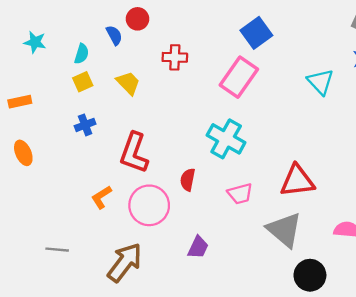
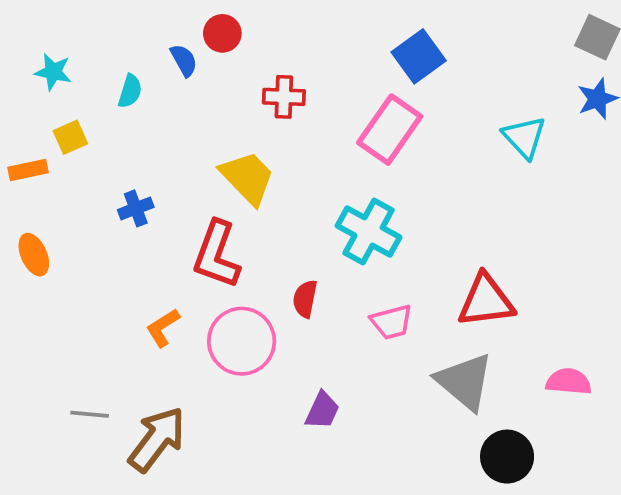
yellow square: (83, 82) -> (70, 137), moved
yellow trapezoid: (128, 83) -> (247, 178), moved, size x1.4
brown arrow: (125, 262) -> (157, 439), moved

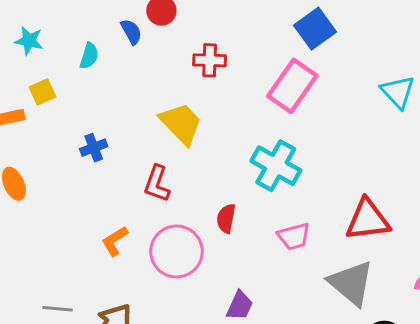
red L-shape: (217, 255) -> (157, 184), size x0.7

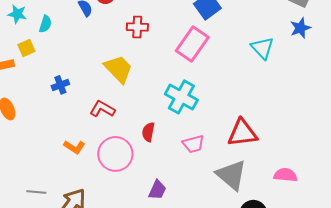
cyan semicircle: (89, 56) -> (45, 24), moved
red L-shape: (157, 184) -> (102, 109), turned 100
orange L-shape: (115, 241) -> (74, 147), turned -115

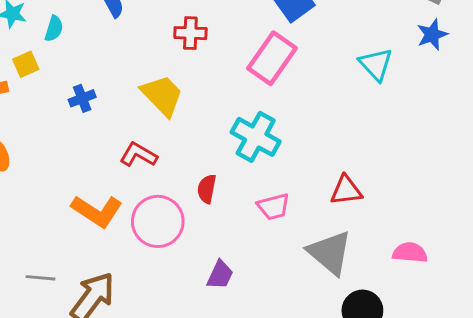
blue cross: (60, 85) -> (82, 98), moved
red triangle: (242, 133) -> (346, 190), size x0.7
orange L-shape: (74, 147) -> (97, 211), size x1.6

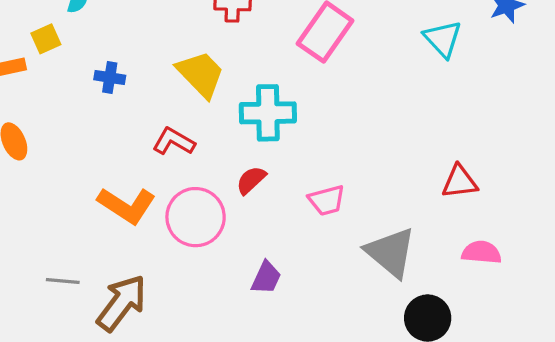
blue cross: (82, 98) -> (110, 78), turned 30
cyan cross: (256, 137) -> (268, 113), moved, turned -30
red semicircle: (207, 189) -> (251, 180), turned 36
red triangle: (346, 190) -> (460, 182), moved

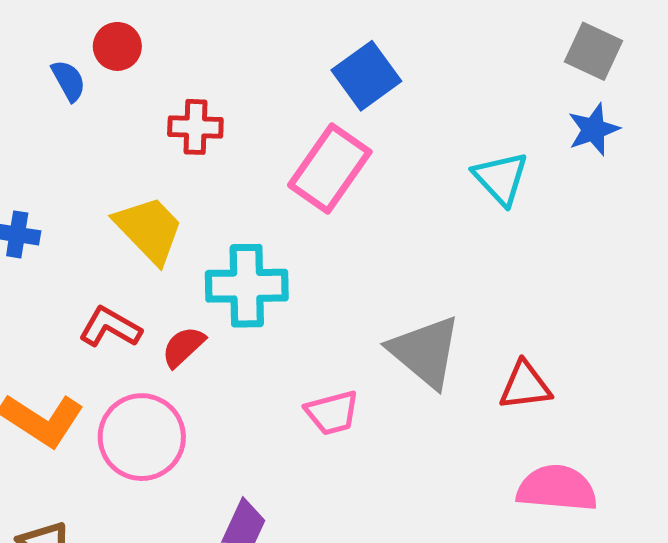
red semicircle: (251, 180) -> (183, 347), moved
gray triangle: (391, 252) -> (425, 352), moved
pink semicircle: (481, 252) -> (557, 488), size x1.4

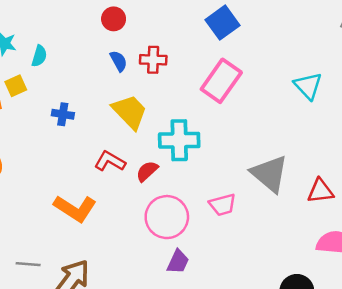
blue square: (366, 76) -> (223, 23), moved
blue semicircle: (69, 81) -> (119, 61), moved
pink circle: (142, 437) -> (167, 217), moved

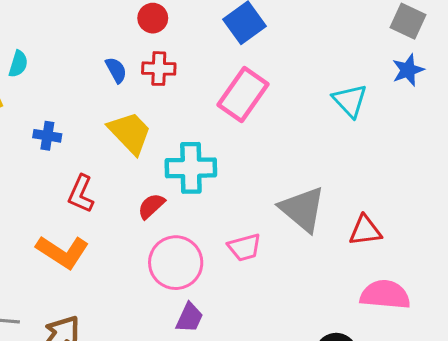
red circle: (114, 19) -> (153, 18), moved
red L-shape: (110, 161) -> (81, 194), moved, turned -96

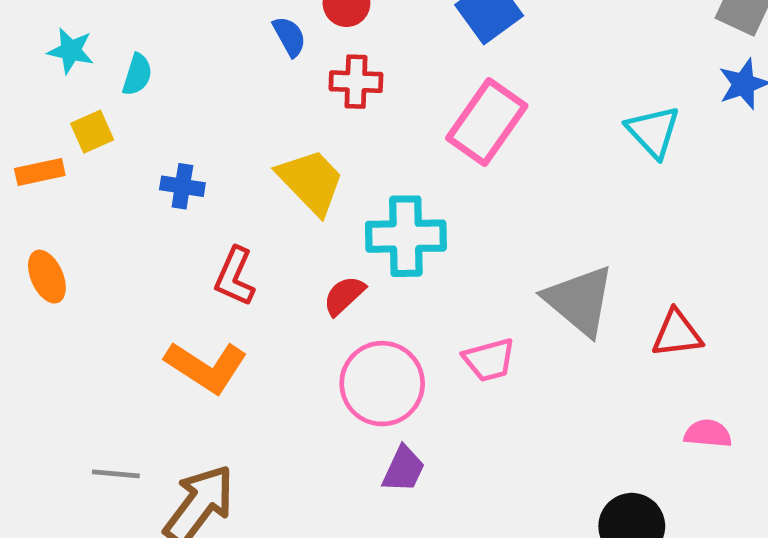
blue semicircle: (116, 70) -> (289, 36), moved
pink semicircle: (385, 295) -> (708, 433), size x0.6

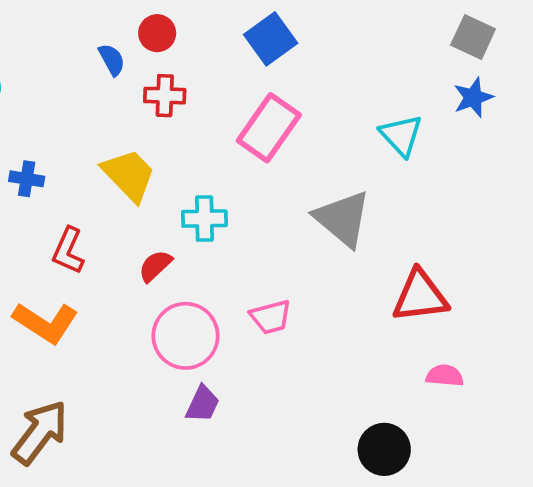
cyan cross: (406, 236) -> (204, 219), size x0.7
gray triangle: (579, 300) -> (343, 219), moved
red triangle: (677, 334) -> (420, 296), size x1.4

